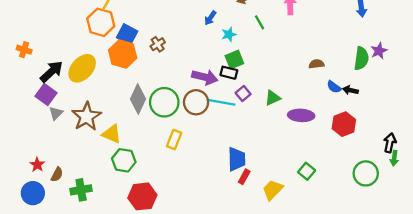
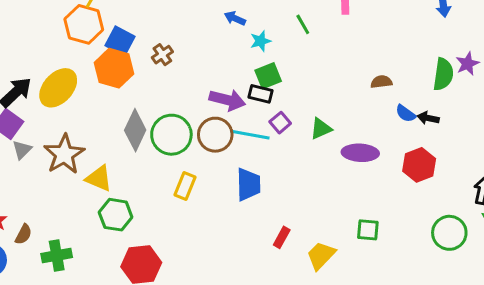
blue arrow: (210, 18) -> (235, 18), turned 80
blue trapezoid: (237, 159) -> (248, 184), moved
green square: (307, 171) -> (368, 230), turned -35

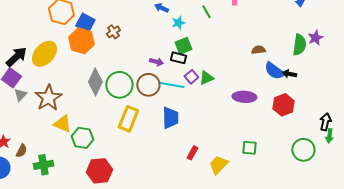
purple arrow: (227, 100) -> (156, 62), size x0.6
blue semicircle: (406, 114) -> (274, 71), size x1.5
green triangle: (321, 129) -> (206, 78), moved
yellow triangle: (99, 178) -> (62, 124), moved
yellow rectangle: (185, 186) -> (128, 119), size x1.4

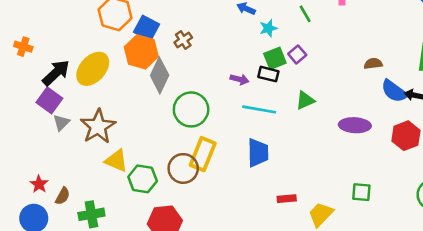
purple square: (191, 77) -> (297, 54), moved
gray diamond: (95, 82) -> (160, 75), moved
brown circle: (148, 85) -> (183, 168), moved
red rectangle: (192, 153) -> (287, 199), turned 56

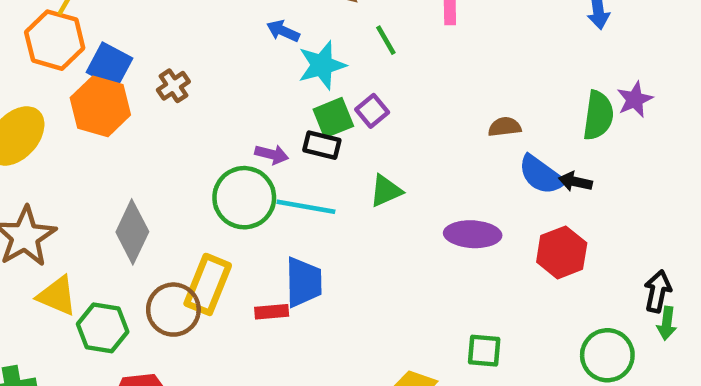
cyan star: (268, 28) -> (322, 65), size x1.5
gray diamond: (160, 75) -> (132, 232), moved
green circle: (191, 109) -> (244, 198), moved
red rectangle: (287, 199) -> (272, 312), moved

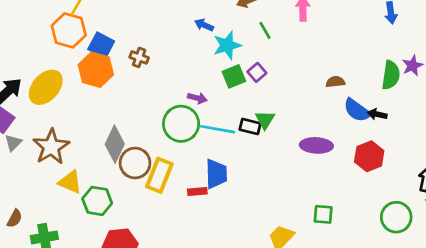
brown cross: (173, 86) -> (139, 57), turned -36
black rectangle: (322, 145) -> (250, 126), moved
green triangle: (386, 191) -> (265, 120), turned -35
brown circle: (173, 310) -> (135, 163), moved

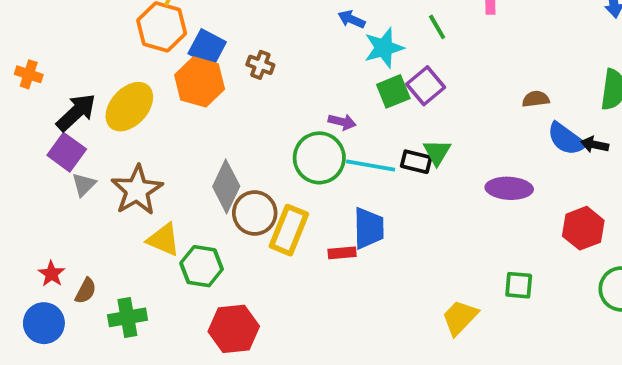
purple square: (257, 72) -> (426, 86), size x1.4
red hexagon: (369, 156) -> (583, 228), moved

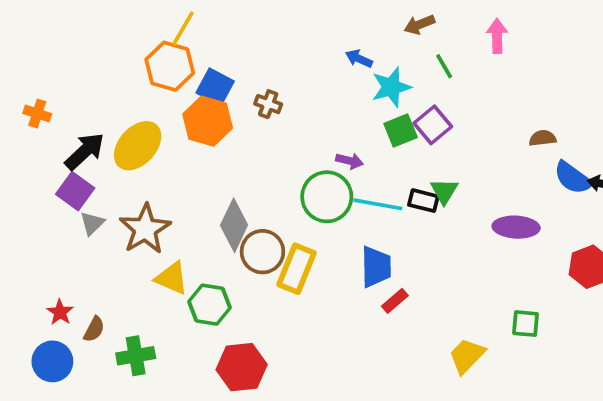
red rectangle: (342, 253) -> (395, 301), moved, turned -36

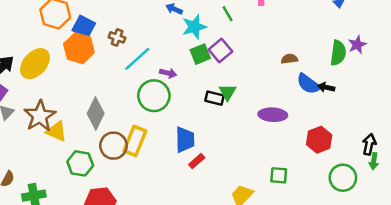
cyan line: (378, 204) -> (137, 59), moved, turned -52
brown circle: (262, 252) -> (113, 146), moved
yellow triangle: (172, 278) -> (56, 131), moved

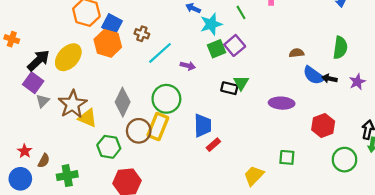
purple star: (357, 45) -> (357, 82), moved
green circle: (154, 96) -> (166, 99), moved

